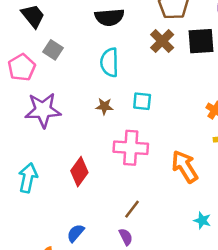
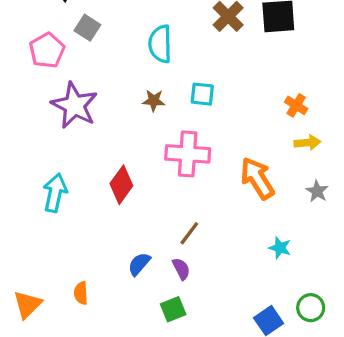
purple star: (43, 110) -> (74, 105), turned 30
blue semicircle: (76, 233) -> (139, 264), moved

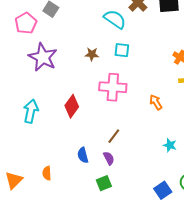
cyan semicircle: (160, 44) -> (115, 19), moved, turned 125
orange arrow: (257, 178) -> (156, 102), size x0.6
blue semicircle: (139, 264) -> (83, 155), turned -56

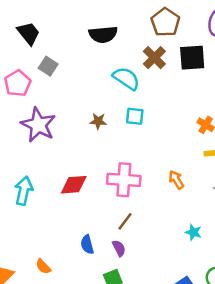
pink cross: (113, 87) -> (124, 180), moved
red diamond: (72, 106) -> (74, 185), turned 50
orange semicircle: (47, 173) -> (43, 267), turned -40

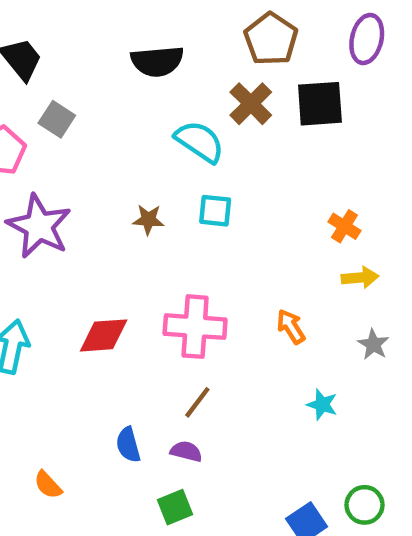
cyan star: (193, 232) -> (322, 405), moved
purple semicircle: (119, 248) -> (186, 451), turned -49

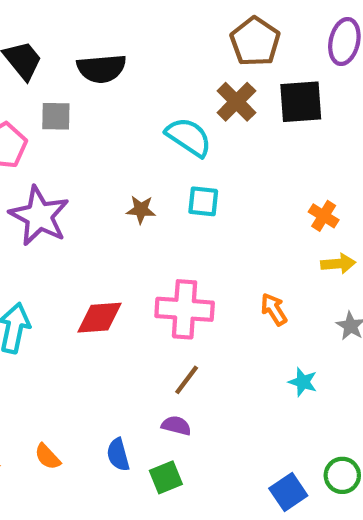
black semicircle: (157, 61) -> (101, 69), moved
gray square: (57, 119) -> (56, 116), turned -32
blue semicircle: (128, 445) -> (118, 455), moved

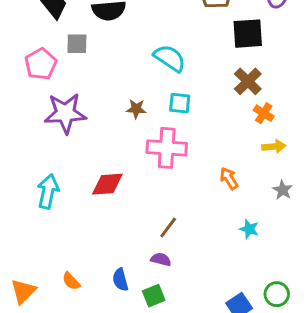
brown cross: (236, 102) -> (248, 81), moved
purple star: (39, 216) -> (65, 113), turned -30
pink cross: (185, 309) -> (167, 148), moved

